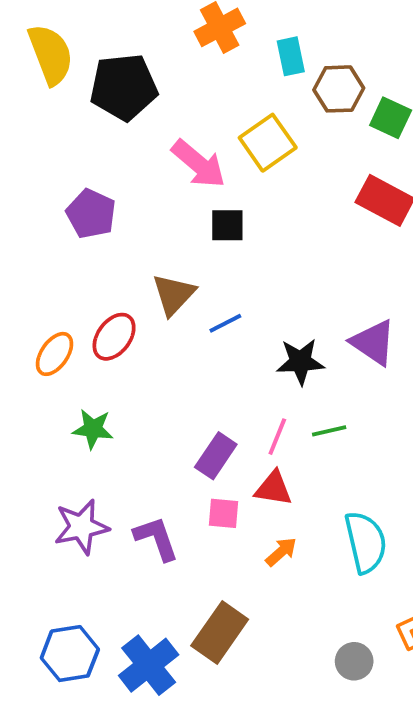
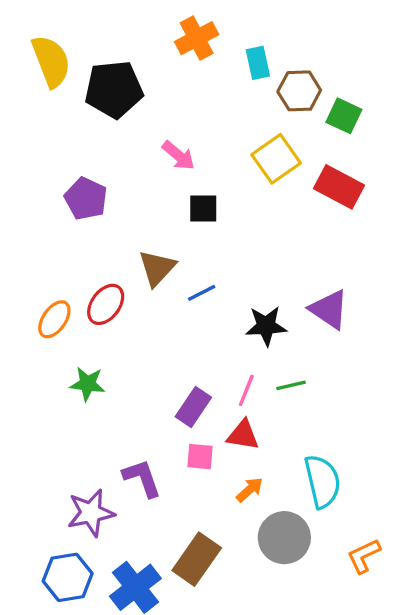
yellow square: (268, 143) -> (276, 159), moved
pink arrow: (199, 164) -> (178, 156), size x0.7
purple star: (81, 527) -> (91, 513), moved
gray circle: (354, 661) -> (284, 538), moved, size x1.6

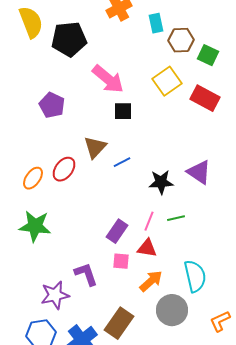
pink arrow: (178, 156) -> (108, 79), size x1.6
green star: (87, 384) -> (35, 226), moved, size x1.5
orange arrow: (250, 490) -> (151, 281), size x1.4

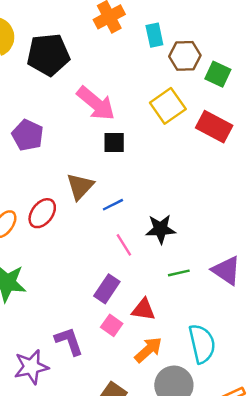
purple triangle: (199, 172) -> (226, 271), moved
pink line: (149, 221) -> (124, 245), moved, turned -54
pink square: (121, 261) -> (112, 325), turned 30

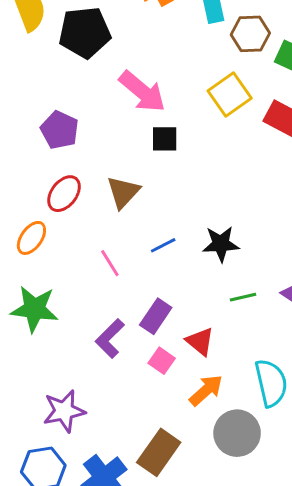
blue line: (113, 205) -> (163, 245), moved
red ellipse: (42, 213) -> (64, 194), moved
pink line: (124, 245) -> (110, 263), moved
red triangle: (143, 310) -> (200, 341), turned 30
purple L-shape: (69, 341) -> (110, 339), moved, turned -116

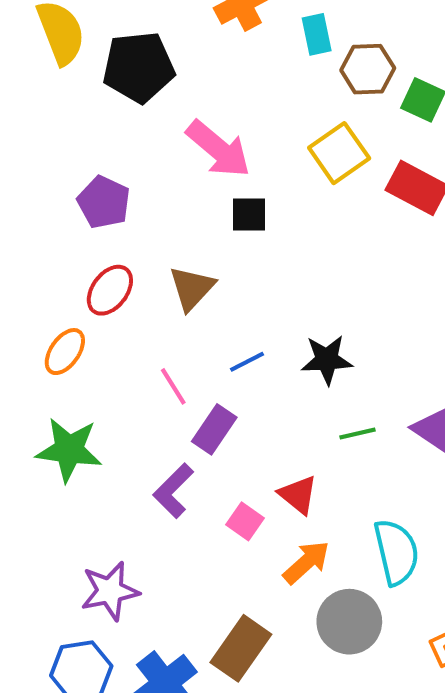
purple rectangle: (156, 316) -> (214, 429), moved

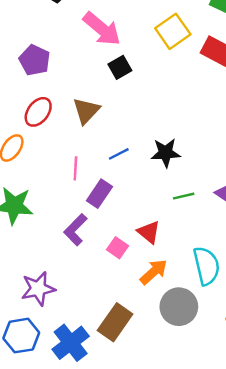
black square: (249, 214) -> (120, 67), turned -30
pink line: (173, 386) -> (75, 168), turned 35

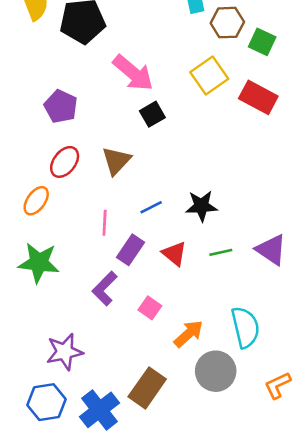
red triangle: (149, 232) -> (174, 254), moved

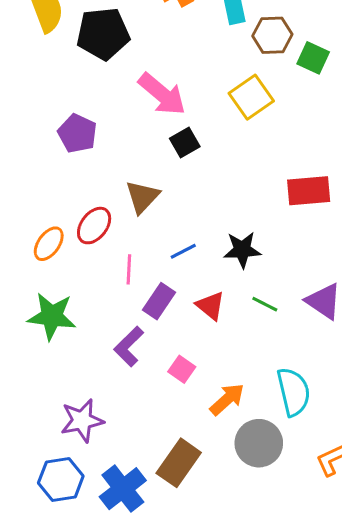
red rectangle: (258, 97) -> (309, 191), moved, turned -33
red ellipse: (65, 162) -> (94, 226), moved
green line: (221, 252) -> (265, 304), turned 40

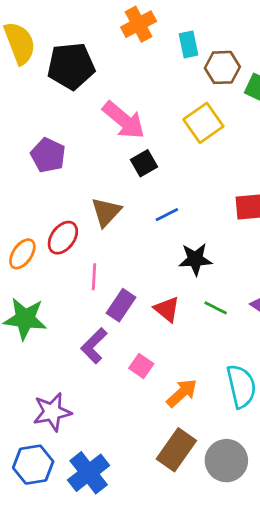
blue line: (183, 251) -> (167, 215), moved
gray circle: (259, 443) -> (226, 461), moved
brown rectangle: (179, 463) -> (176, 450), moved

